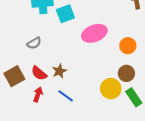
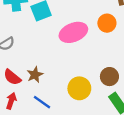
orange circle: (128, 46) -> (107, 23), moved
yellow circle: (111, 89) -> (79, 88), moved

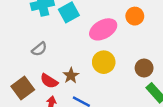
yellow circle: (79, 88) -> (104, 62), moved

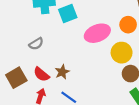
yellow circle: (104, 62) -> (122, 53), moved

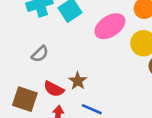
brown square: (16, 78) -> (25, 99), turned -30

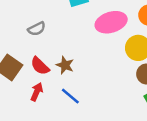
brown star: (78, 81) -> (65, 65), turned -30

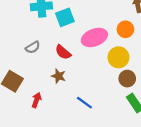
red semicircle: (40, 66) -> (63, 52), moved
blue line: (70, 96) -> (84, 103), moved

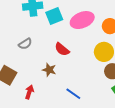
pink ellipse: (94, 37) -> (82, 20), moved
red semicircle: (63, 52) -> (62, 49), moved

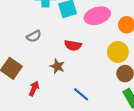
red semicircle: (62, 49) -> (73, 45), turned -35

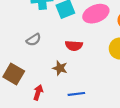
blue line: (81, 94) -> (76, 94), moved, turned -42

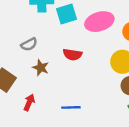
brown star: (60, 68) -> (41, 68), moved

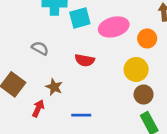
gray semicircle: (29, 44) -> (40, 48), turned -126
brown star: (41, 68) -> (54, 87), moved

